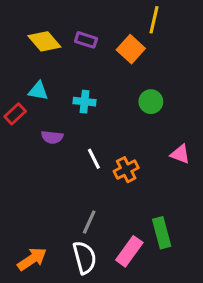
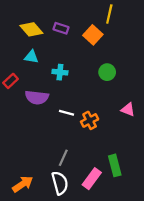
cyan triangle: (38, 91) -> (31, 57), moved
purple semicircle: (52, 137) -> (37, 97), size x1.5
white line: (94, 159) -> (67, 113), turned -48

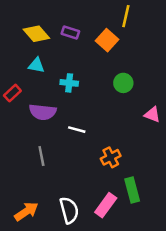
pink triangle: (128, 109) -> (152, 114), moved
orange cross: (90, 120) -> (111, 157), moved
gray line: (63, 158) -> (41, 156), moved, turned -35

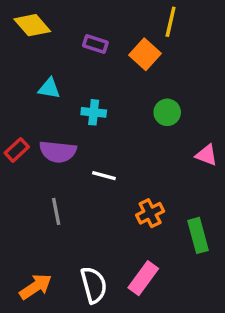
yellow diamond: (36, 34) -> (32, 25), moved
red rectangle: (12, 93) -> (17, 150), moved
green rectangle: (132, 190) -> (198, 235), moved

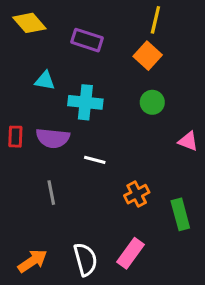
purple rectangle: (95, 44) -> (87, 40), size x1.4
orange square: (145, 54) -> (148, 56), moved
cyan cross: (94, 112) -> (85, 102), size x1.5
red rectangle: (17, 150) -> (15, 137), turned -45

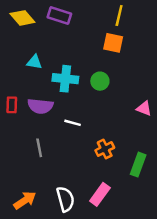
purple rectangle: (87, 40) -> (59, 15), moved
orange square: (148, 56) -> (113, 43), turned -30
green circle: (152, 102) -> (100, 81), moved
green rectangle: (180, 214) -> (138, 165), turned 35

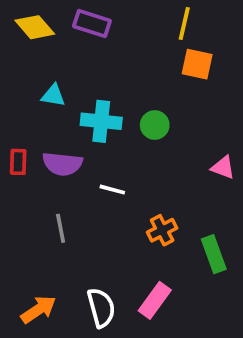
orange square: (113, 43) -> (197, 64), moved
green rectangle: (138, 165) -> (214, 254), turned -40

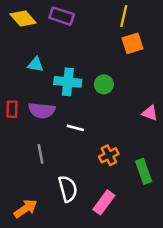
orange square: (197, 64) -> (132, 43), turned -30
white semicircle: (101, 308) -> (68, 189), moved

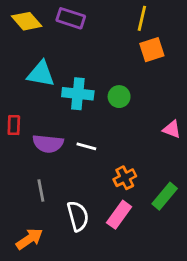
cyan triangle: (36, 64) -> (41, 74), size x1.5
purple semicircle: (42, 110) -> (48, 144), moved
gray line: (40, 154) -> (41, 190), moved
green rectangle: (144, 171) -> (165, 196), turned 60
pink rectangle: (104, 202) -> (119, 215), moved

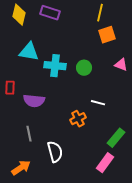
yellow diamond: (27, 21) -> (19, 15), turned 55
pink triangle: (172, 129) -> (121, 65), moved
white line: (86, 146) -> (98, 103), moved
orange cross: (125, 178) -> (78, 119), moved
pink rectangle: (119, 215) -> (105, 163), moved

